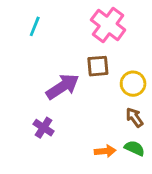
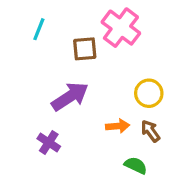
brown square: (98, 66) -> (85, 49), moved
green semicircle: (134, 148) -> (136, 165), moved
orange arrow: (105, 151) -> (118, 126), moved

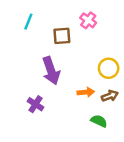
pink cross: (121, 28) -> (88, 20), size x0.6
purple arrow: (70, 97) -> (51, 71), turned 104
brown arrow: (150, 131) -> (110, 96), turned 105

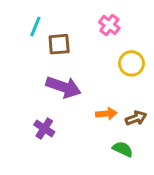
brown square: (62, 36) -> (59, 44), moved
yellow circle: (109, 68) -> (132, 63), moved
purple arrow: (51, 71) -> (64, 87), turned -52

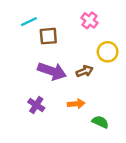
cyan line: (35, 26) -> (29, 22), turned 42
orange arrow: (106, 114) -> (76, 104), moved
brown arrow: (136, 118) -> (85, 71), moved

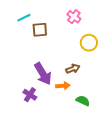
purple arrow: (52, 71) -> (43, 74), moved, turned 40
brown arrow: (85, 71) -> (73, 69), moved
purple cross: (36, 105) -> (30, 95), moved

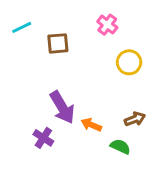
cyan line: (24, 18) -> (22, 27), moved
brown arrow: (73, 69) -> (135, 119), moved
orange arrow: (63, 86) -> (91, 125), turned -152

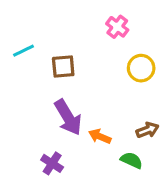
cyan line: (22, 27) -> (23, 51), moved
brown square: (58, 43) -> (63, 67), moved
purple cross: (43, 138) -> (52, 163), moved

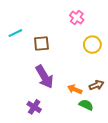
orange arrow: (100, 136) -> (75, 89), moved

